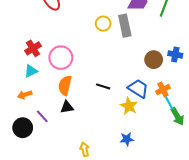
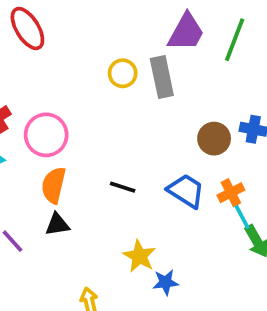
yellow star: (129, 106) -> (139, 256), moved

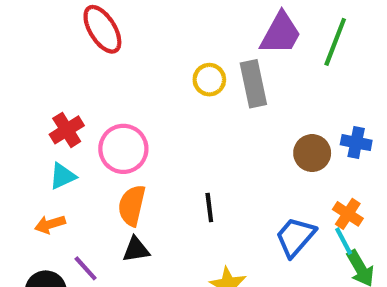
black line: (123, 187) -> (209, 208), turned 65
blue trapezoid: (186, 191) -> (295, 237), moved, turned -81
orange cross: (231, 193) -> (348, 214), moved, turned -30

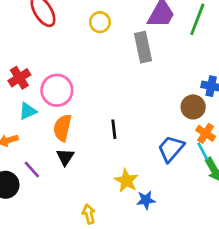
yellow circle: (209, 80) -> (100, 22), moved
brown circle: (312, 153) -> (193, 107), moved
cyan triangle: (63, 176) -> (28, 111), moved
black triangle: (136, 250) -> (65, 157), turned -48

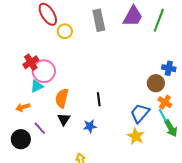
yellow circle: (100, 22) -> (65, 31), moved
gray rectangle: (143, 47) -> (99, 20), moved
pink circle: (57, 90) -> (44, 71), moved
yellow star: (126, 181) -> (136, 136), moved
blue star: (146, 200) -> (90, 126), moved

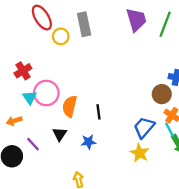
purple trapezoid: (133, 16) -> (136, 20), turned -45
gray rectangle: (99, 20) -> (84, 24), moved
pink circle: (44, 71) -> (46, 93), moved
cyan triangle: (37, 86) -> (30, 97), turned -40
orange semicircle: (62, 98) -> (70, 106), moved

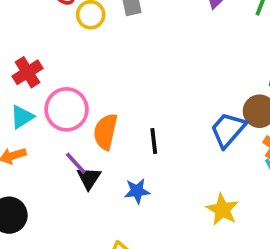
cyan triangle: (30, 97) -> (22, 117), moved, turned 32
blue trapezoid: (144, 127) -> (228, 130), moved
purple line: (33, 144) -> (76, 163), moved

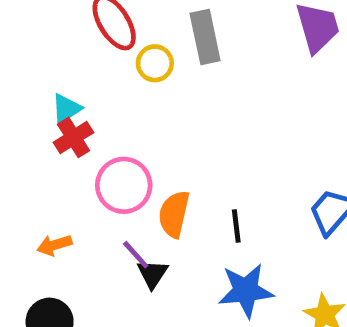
cyan triangle: (22, 117) -> (66, 109), moved
blue star: (137, 191) -> (246, 291), moved, size x1.6

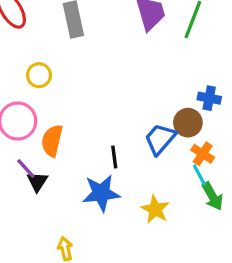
yellow circle: (155, 63) -> (39, 75), moved
black line: (236, 226) -> (114, 157), moved

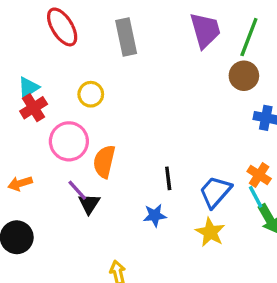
brown circle: (188, 123) -> (244, 76), moved
blue trapezoid: (160, 139) -> (215, 192), moved
blue star: (101, 193) -> (155, 215), size x0.6

